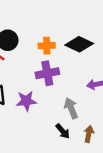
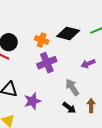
orange cross: (47, 46) -> (42, 40), turned 32
purple star: (26, 101) -> (32, 101), moved

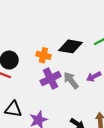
gray arrow: (72, 87) -> (71, 80), moved

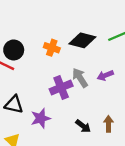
purple cross: (51, 79) -> (61, 87), moved

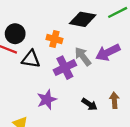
orange cross: (52, 48) -> (54, 39), moved
purple arrow: (105, 75) -> (108, 52), size x1.5
black triangle: (14, 104) -> (31, 59), moved

